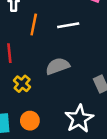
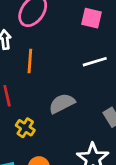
white line: (68, 25) -> (95, 62), moved

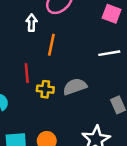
yellow cross: (25, 128) -> (45, 89), moved, turned -35

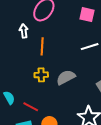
red line: (27, 73) -> (31, 107), moved, turned -49
yellow cross: (45, 89) -> (41, 75), moved

